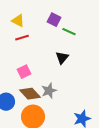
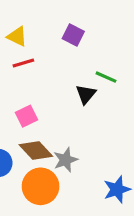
green line: (69, 32) -> (106, 77), moved
gray star: (49, 91) -> (66, 160), moved

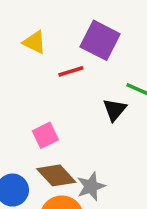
purple square: (73, 35) -> (100, 40), size x1.5
red line: (23, 63) -> (71, 71), moved

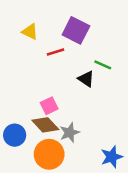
black triangle: (115, 110) -> (86, 79), turned -36
pink square: (45, 135) -> (49, 106), moved

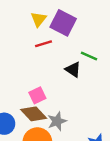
yellow triangle: (30, 32) -> (39, 19), moved, turned 42

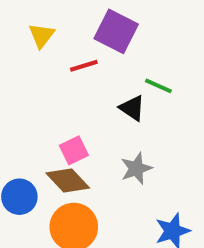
yellow triangle: (39, 19) -> (42, 35), moved
gray star: (57, 121) -> (136, 168), moved

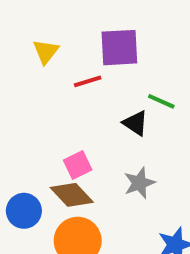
purple square: (116, 31) -> (119, 48), turned -30

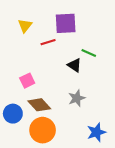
pink square: (78, 165) -> (27, 81), moved

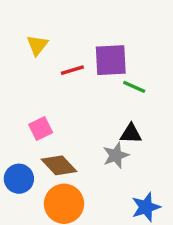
purple square: (66, 23) -> (111, 60), moved
black triangle: (74, 65) -> (131, 134), moved, turned -32

